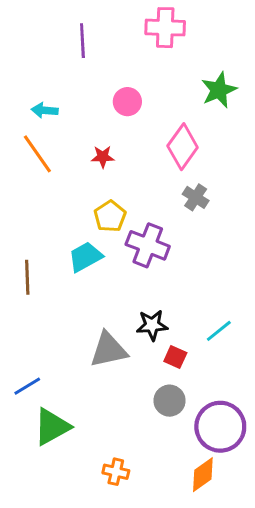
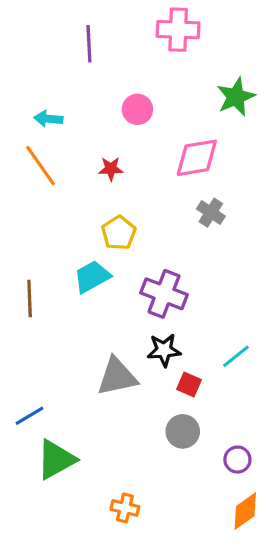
pink diamond: (183, 147) -> (197, 158), turned 45
purple cross: (148, 245) -> (164, 294), moved
purple circle: (220, 427) -> (237, 460), size x0.5
orange diamond: (203, 475) -> (245, 511), moved

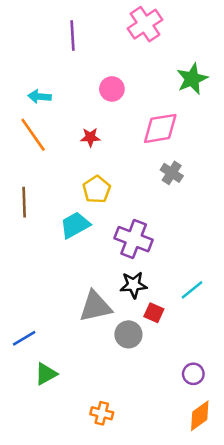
pink cross: (178, 30) -> (145, 24), turned -36
brown line: (30, 299) -> (24, 202), moved
gray circle: (183, 431) -> (128, 334), moved
green triangle: (56, 460) -> (46, 374), size x0.7

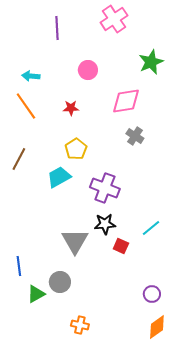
brown line: (24, 202) -> (19, 159), turned 30
gray triangle: (95, 306) -> (75, 241), turned -48
gray circle: (128, 334) -> (60, 282), moved
blue line: (24, 338) -> (19, 266), turned -66

